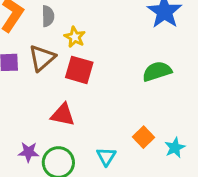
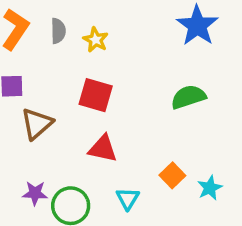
yellow star: (75, 37) -> (96, 40), moved
brown triangle: (42, 58) -> (37, 124), moved
red triangle: (63, 115) -> (103, 149), moved

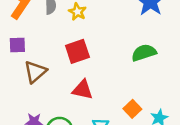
red square: (96, 95) -> (77, 51), turned -35

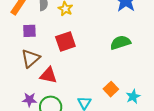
purple square: (17, 45) -> (29, 31), moved
red triangle: (83, 90) -> (49, 75), moved

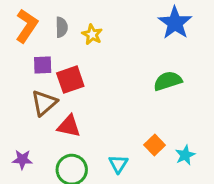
red square: (65, 41) -> (70, 80), moved
purple star: (29, 100) -> (22, 159), moved

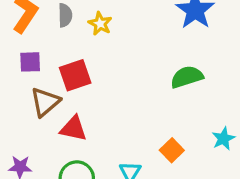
purple square: (43, 65) -> (30, 62), moved
cyan star: (185, 155) -> (223, 139), moved

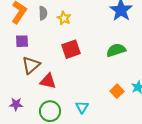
red square: (75, 75) -> (71, 49), moved
orange square: (172, 150) -> (117, 91), moved

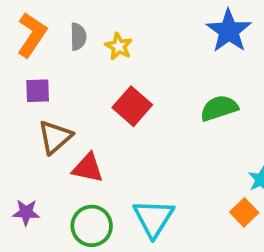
red square: (71, 49) -> (132, 106), turned -30
orange square: (117, 91) -> (244, 212), moved
cyan triangle: (82, 107) -> (153, 218), size x1.6

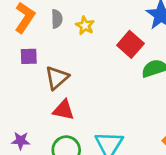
red square: (132, 106) -> (130, 44), moved
brown triangle: (55, 137) -> (57, 78), moved

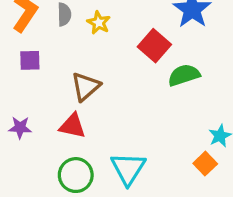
brown triangle: (57, 78) -> (86, 87), moved
purple star: (21, 141) -> (20, 128), moved

